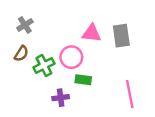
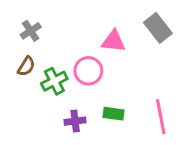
gray rectangle: (121, 36) -> (158, 28), moved, turned -30
green rectangle: (83, 80) -> (113, 114), moved

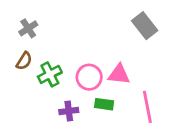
pink triangle: (113, 41) -> (119, 74), moved
pink circle: (88, 71) -> (89, 77), moved

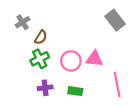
brown semicircle: (24, 61) -> (41, 37), moved
green rectangle: (104, 104) -> (75, 91), moved
purple cross: (69, 111) -> (45, 88), moved

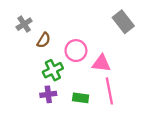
green cross: (40, 59) -> (53, 70), moved
pink circle: (71, 61) -> (76, 51), moved
pink line: (117, 85) -> (109, 91), moved

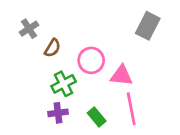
gray rectangle: (123, 22) -> (148, 26), turned 65
green rectangle: (81, 98) -> (97, 117), turned 42

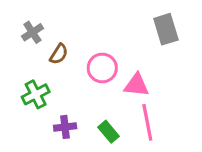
gray rectangle: (148, 26) -> (166, 29), turned -44
green cross: (64, 84) -> (36, 94), moved

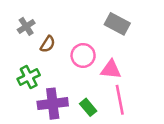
gray rectangle: (166, 29) -> (117, 24), moved, turned -45
purple cross: (65, 127) -> (53, 104), size x1.6

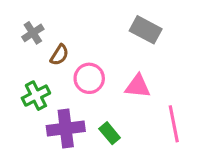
pink circle: (83, 55) -> (89, 78), moved
pink line: (120, 100) -> (174, 124), moved

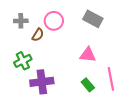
gray cross: (33, 33) -> (21, 21), turned 32
pink circle: (89, 78) -> (54, 21), moved
green rectangle: (110, 133) -> (88, 85), moved

